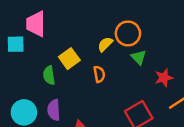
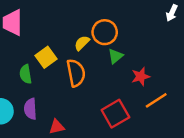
green triangle: (139, 57) -> (115, 56), turned 35
orange semicircle: (99, 74) -> (76, 73), size x1.6

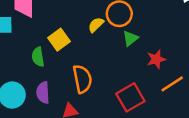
orange semicircle: (76, 73) -> (82, 79), moved

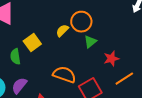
orange semicircle: (82, 79) -> (64, 75), moved, turned -60
purple semicircle: (43, 93) -> (19, 86), turned 42

